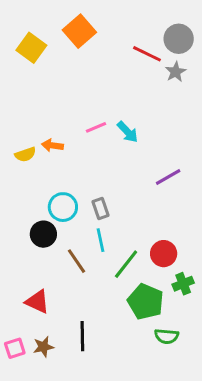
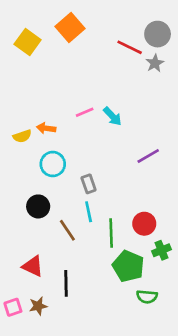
cyan circle: (63, 207) -> (53, 164), moved
green line: (126, 264) -> (111, 233), turned -40
black line: (82, 336) -> (66, 283), moved

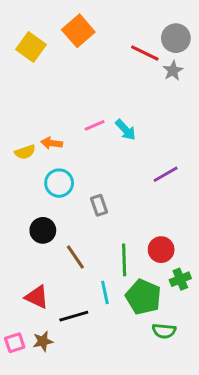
cyan line: (89, 212) -> (105, 292), moved
black line: (66, 283) -> (74, 316), turned 75

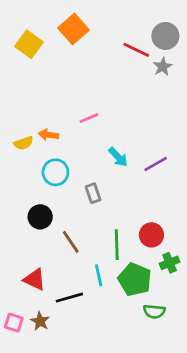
cyan arrow: (126, 130) -> (118, 157), moved
brown star: (43, 341) -> (40, 321), turned -30
pink square: (15, 343) -> (14, 323), turned 36

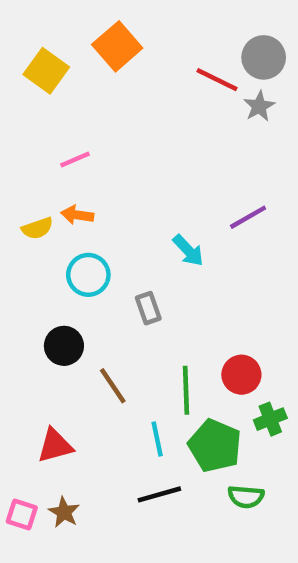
pink line: (89, 118) -> (75, 159), moved
purple line: (156, 164) -> (248, 217), moved
red triangle: (35, 279) -> (55, 446), turned -40
black line: (69, 298) -> (159, 494), moved

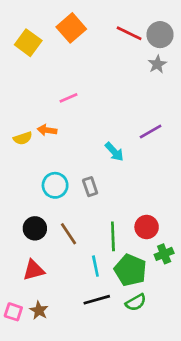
red line: (217, 80) -> (129, 33), moved
pink line: (75, 159) -> (69, 98), moved
cyan circle: (88, 275) -> (55, 185), moved
black circle: (64, 346) -> (35, 228), moved
green semicircle: (246, 497) -> (136, 302), moved, turned -35

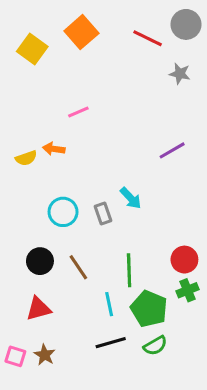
gray circle: (160, 35) -> (186, 24), moved
gray star: (157, 64) -> (180, 74), turned -30
cyan arrow: (114, 152) -> (131, 198), moved
red circle: (147, 227) -> (184, 260), moved

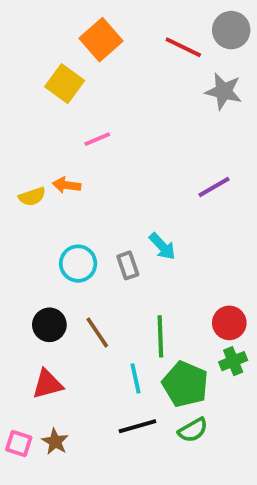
yellow square: (32, 49) -> (65, 84), moved
gray star: (180, 74) -> (224, 91), size x1.4

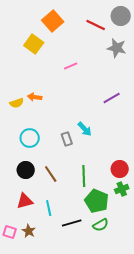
pink line: (97, 139) -> (71, 66), moved
cyan circle: (78, 264) -> (30, 138), moved
cyan line: (136, 378) -> (49, 208), moved

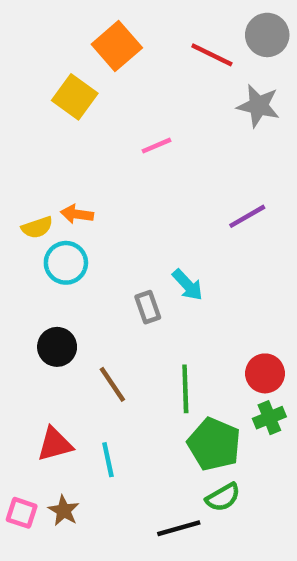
cyan circle: (30, 138) -> (66, 263), moved
black circle: (26, 170) -> (57, 347), moved
black line: (72, 223) -> (179, 528), moved

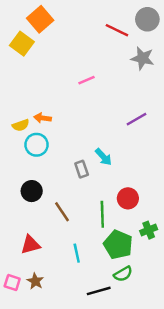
orange square: (117, 46) -> (40, 19), moved
yellow square: (75, 97) -> (22, 44), moved
red circle: (265, 373) -> (128, 198), moved
cyan line: (108, 460) -> (77, 253), moved

